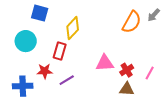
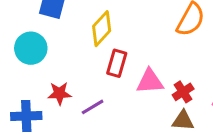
red rectangle: (60, 51) -> (117, 63), moved

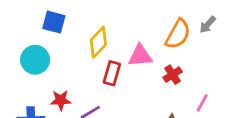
pink triangle: (150, 81) -> (140, 56), moved
red cross: (183, 92) -> (173, 75), moved

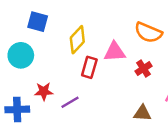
orange semicircle: (178, 34) -> (148, 32), turned 84

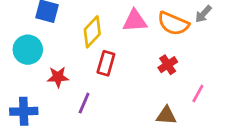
pink triangle: (115, 52) -> (135, 21), moved
red star: (44, 91) -> (58, 77), moved
purple line: (70, 102) -> (84, 103), turned -36

